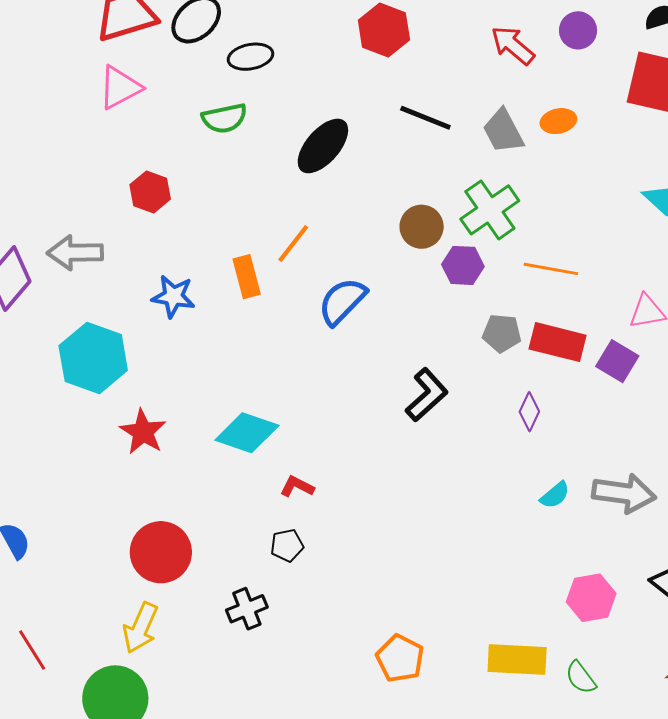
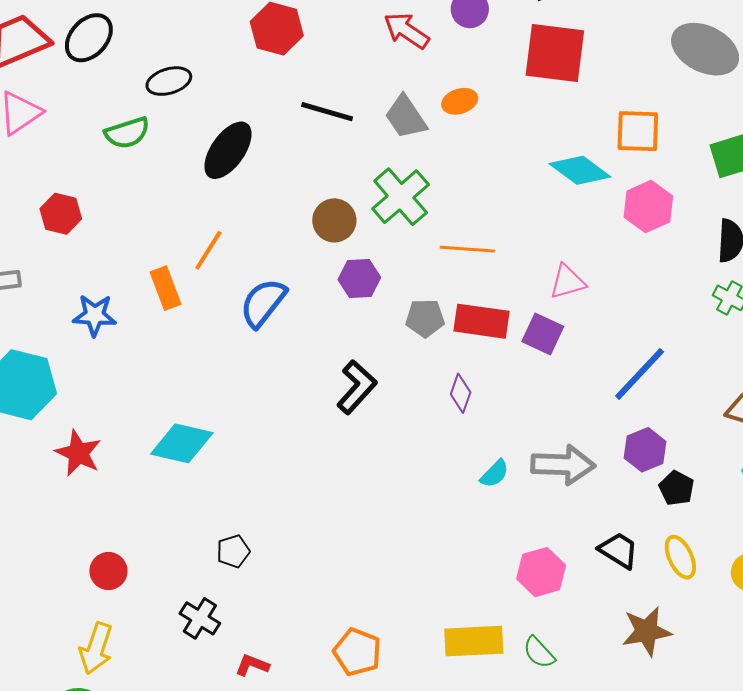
black ellipse: (251, 57) -> (169, 81), moved
purple hexagon: (463, 265) -> (359, 279), moved
red L-shape: (297, 487) -> (252, 665), moved
red circle: (161, 552) -> (108, 571), size x0.6
black cross: (247, 609) -> (200, 618), turned -30

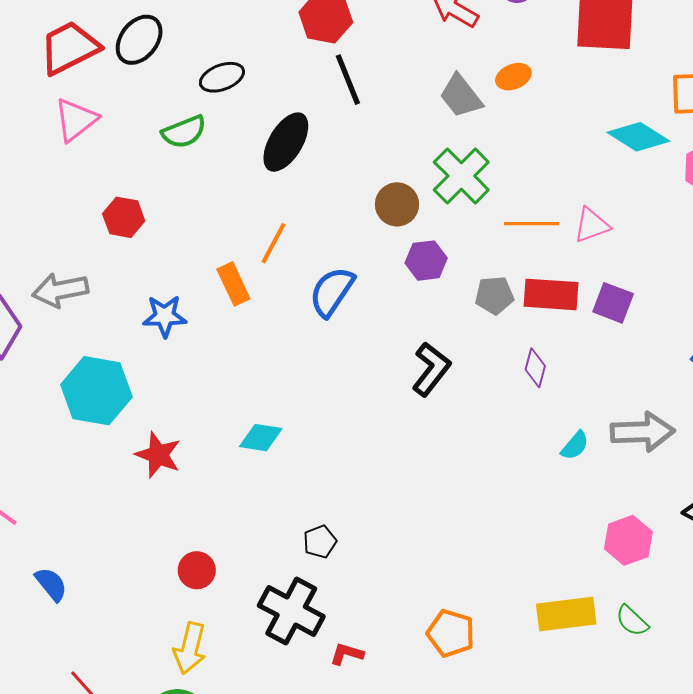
black line: (327, 112) -> (348, 80), moved, turned 56
pink triangle: (567, 282) -> (592, 225), moved
cyan diamond: (182, 443) -> (261, 438), size x0.7
black cross: (200, 618) -> (291, 611), size x1.6

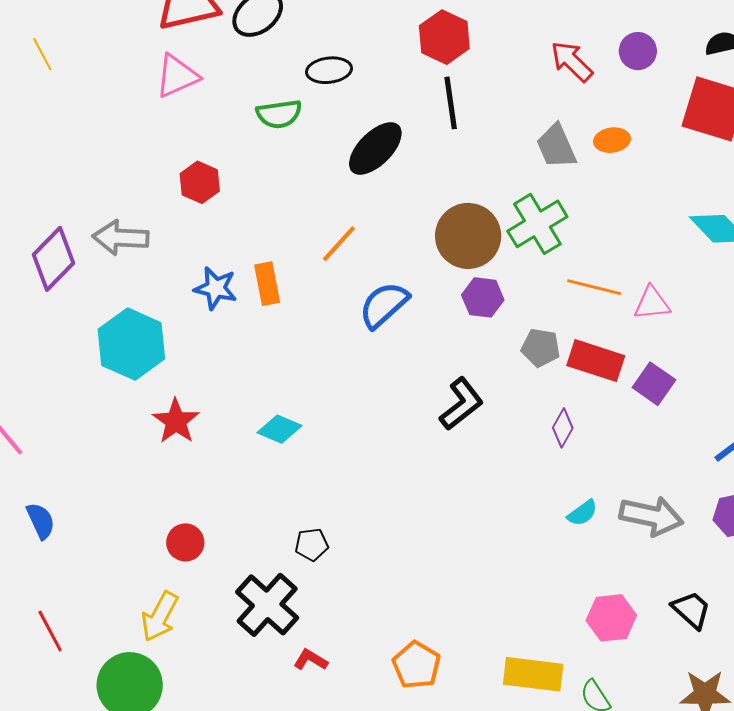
brown circle: (397, 204) -> (468, 236), size x1.5
orange rectangle: (233, 284) -> (267, 284), moved

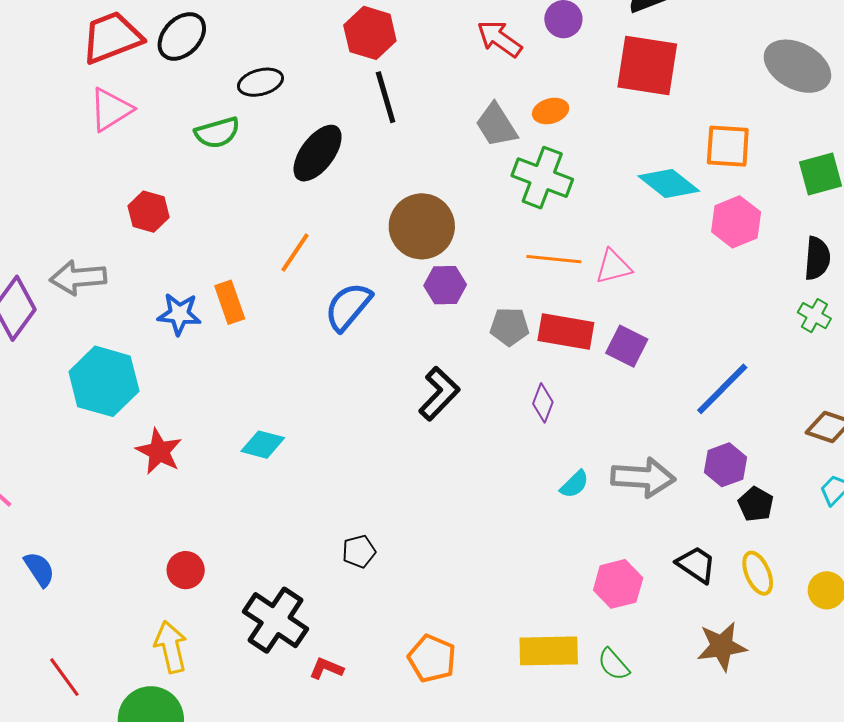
green cross: (537, 224) -> (542, 178), moved, turned -30
black pentagon: (312, 544) -> (359, 551), moved
yellow arrow: (160, 617) -> (171, 647), turned 147

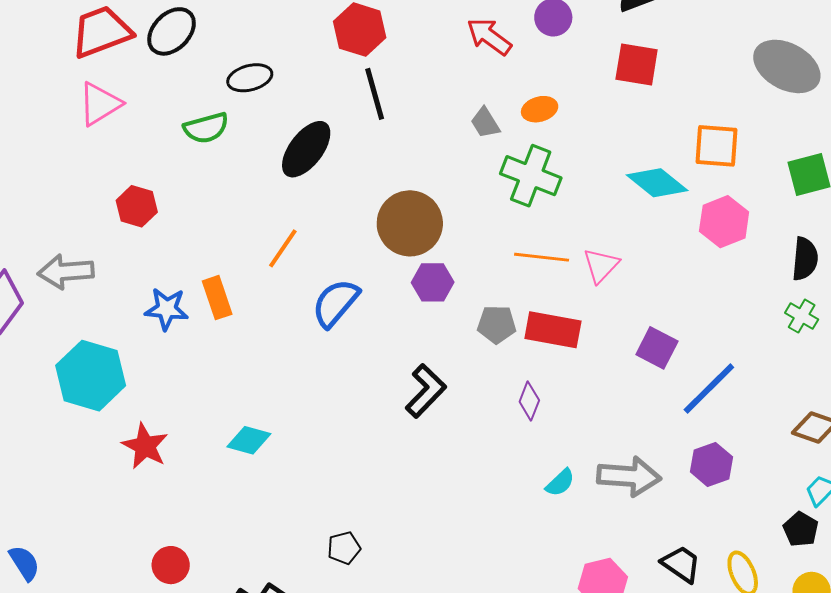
red square: (647, 66) -> (637, 65), size x0.7
gray trapezoid: (496, 125) -> (485, 123), size x0.7
pink triangle: (613, 267) -> (601, 265), turned -33
purple square: (627, 346) -> (657, 348), moved
black pentagon: (756, 504) -> (801, 529), moved

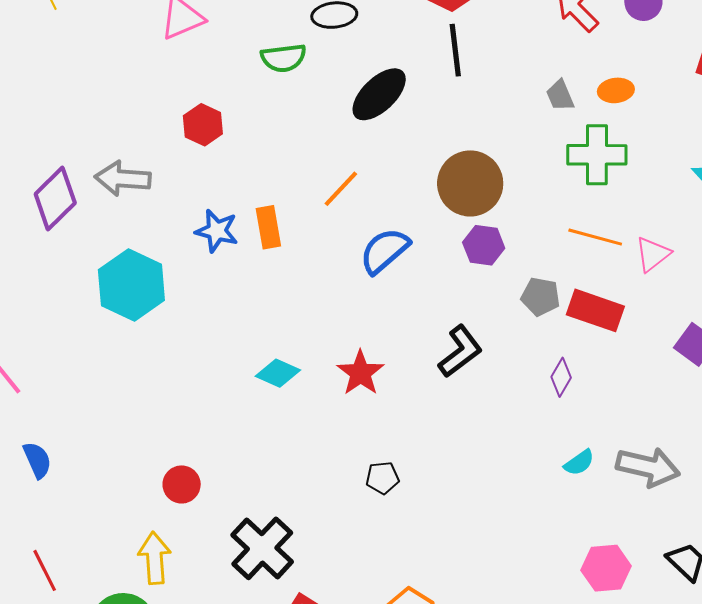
green cross: (531, 176) -> (597, 155), turned -30
red star: (145, 446) -> (360, 373), moved
black pentagon: (344, 548) -> (382, 478), moved

